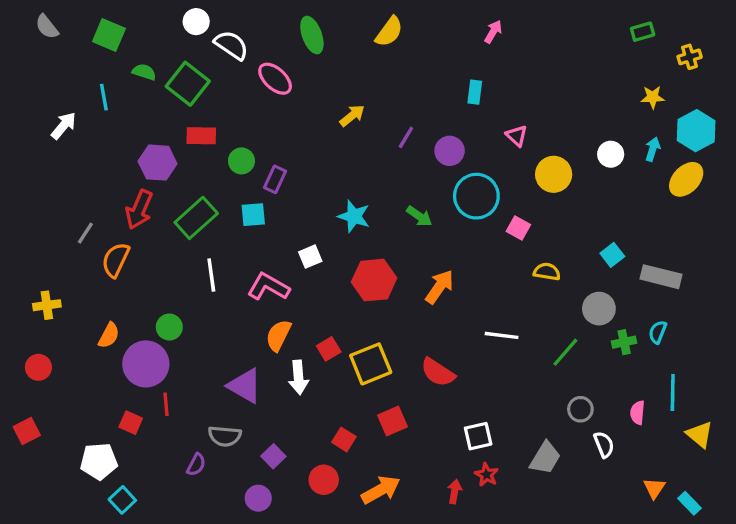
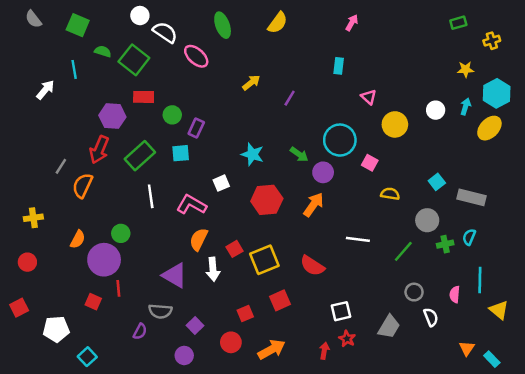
purple circle: (450, 151) -> (323, 172), moved
red square: (344, 439) -> (245, 314), turned 35
white pentagon: (99, 461) -> (56, 329), moved

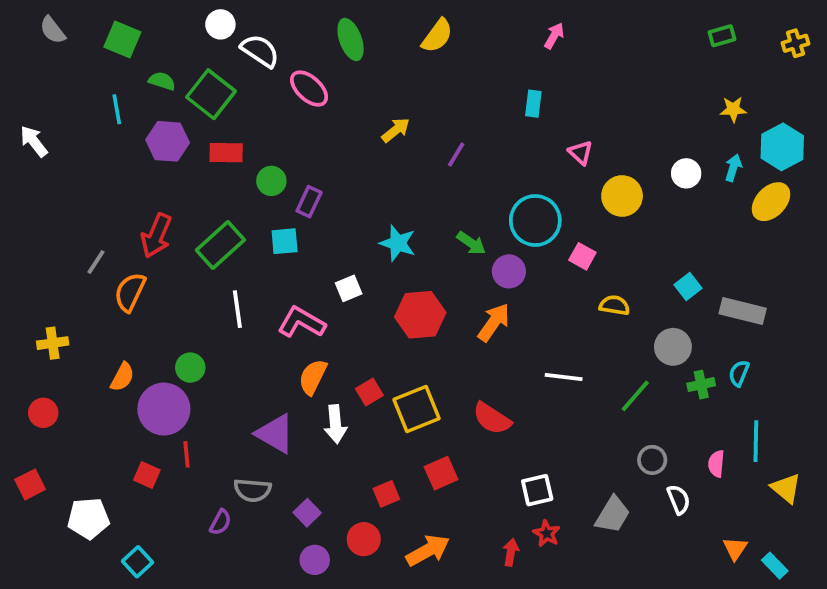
yellow cross: (492, 41) -> (795, 43), moved
white arrow: (45, 90) -> (34, 141), moved, turned -78
purple hexagon: (112, 116) -> (168, 141), moved
purple circle: (184, 355) -> (315, 560), moved

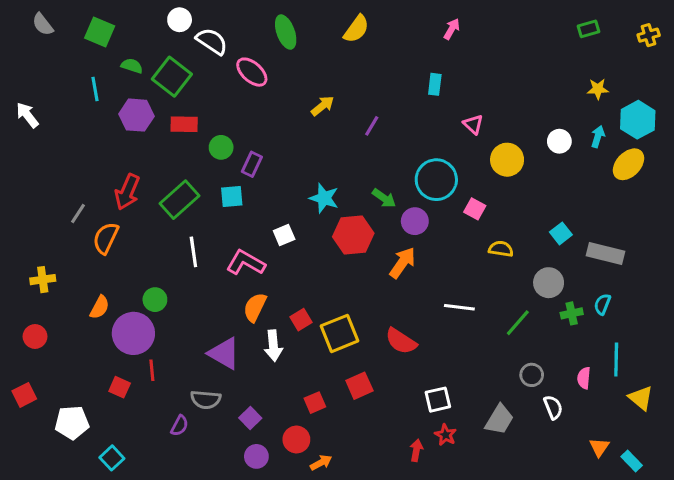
red hexagon: (420, 315) -> (353, 235), moved
orange arrow: (428, 550) -> (321, 463), moved, size x0.6

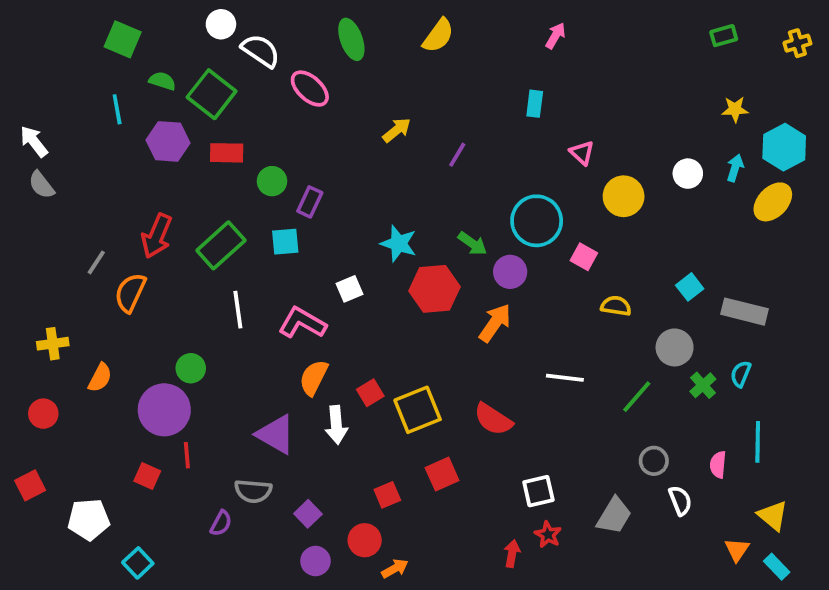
gray semicircle: (43, 24) -> (41, 185), moved
orange semicircle: (100, 307) -> (100, 378), moved
green cross: (572, 313) -> (703, 385), turned -30
yellow triangle: (641, 398) -> (773, 516), moved

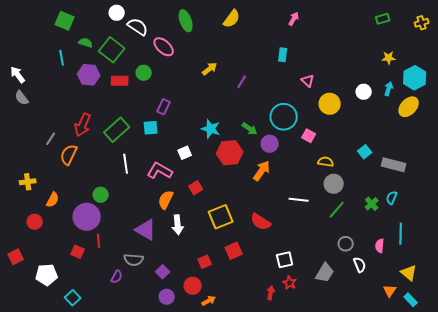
green circle: (272, 181) -> (144, 73), moved
gray circle: (675, 347) -> (334, 184), moved
red square: (370, 393) -> (196, 188), moved
red circle: (43, 414) -> (35, 222), moved

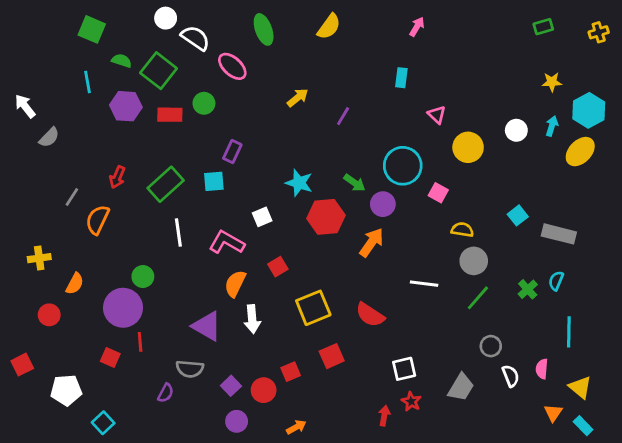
gray semicircle: (22, 98) -> (49, 137), moved, turned -98
red arrow: (83, 125) -> (117, 177), size x0.7
pink semicircle: (380, 246) -> (542, 369), moved
red circle: (193, 286) -> (264, 390), moved

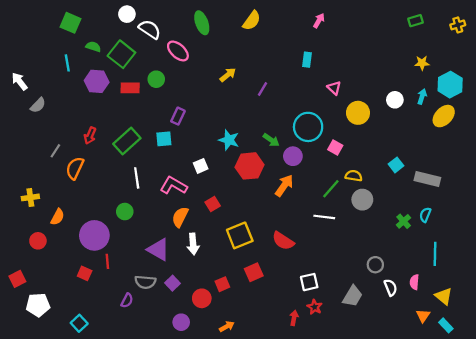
green circle: (143, 277) -> (125, 212), moved
green line: (478, 298) -> (331, 189), moved
purple square: (231, 386) -> (172, 283), moved
white pentagon: (66, 390) -> (38, 305), moved

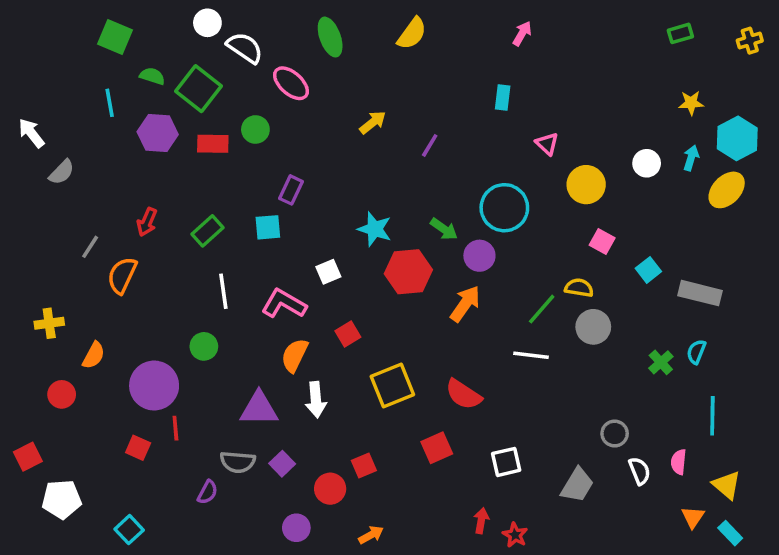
green rectangle: (127, 141) -> (207, 231), size x0.7
pink square: (335, 148) -> (602, 241), moved
purple triangle: (158, 250) -> (259, 409), turned -30
red square: (254, 272) -> (437, 448), moved
red star: (315, 307) -> (515, 535), moved

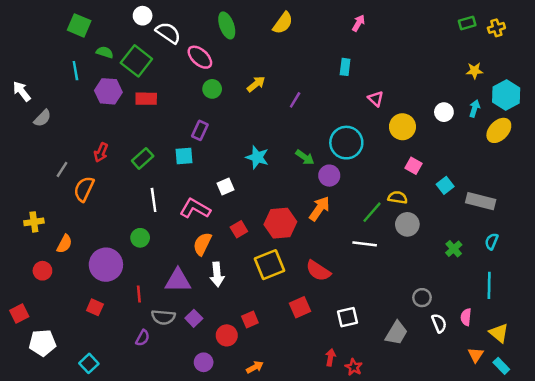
yellow cross: (750, 41) -> (496, 28), moved
green circle: (255, 129) -> (212, 89), moved
red hexagon: (408, 272) -> (280, 223), moved
cyan semicircle: (696, 352) -> (492, 241), moved
red line: (175, 428) -> (139, 294), moved

